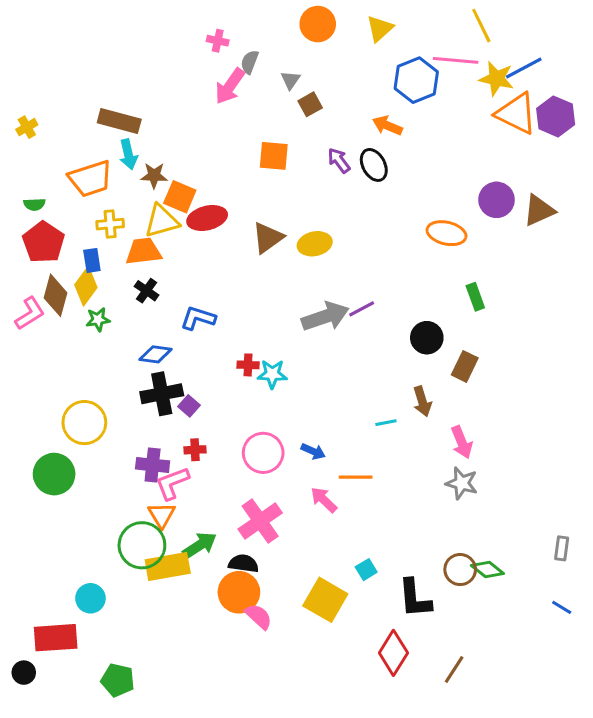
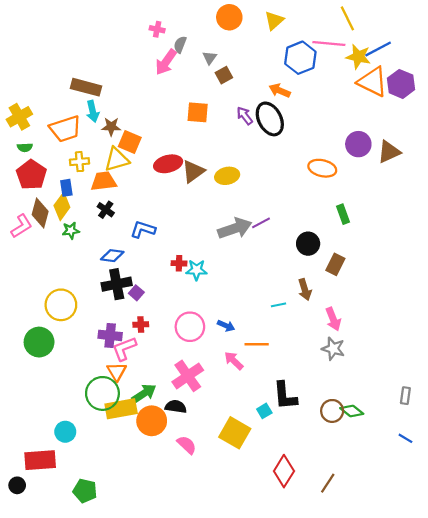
yellow cross: (27, 127) -> (19, 117), moved, size x1.6
black ellipse: (374, 165) -> (270, 119), size x1.4
red ellipse: (207, 218) -> (168, 164), moved
orange circle: (239, 592) -> (152, 421), moved
black L-shape: (415, 598) -> (285, 396), moved

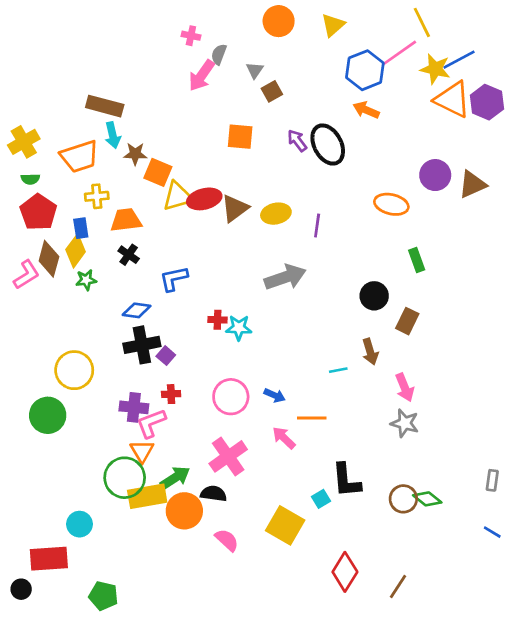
pink line: (329, 43) -> (399, 53), turned -40
orange arrow: (280, 91) -> (366, 110), moved
yellow triangle: (117, 159) -> (178, 196), moved
purple line: (261, 223) -> (317, 225), moved, turned -54
blue L-shape: (143, 229) -> (174, 279), turned -30

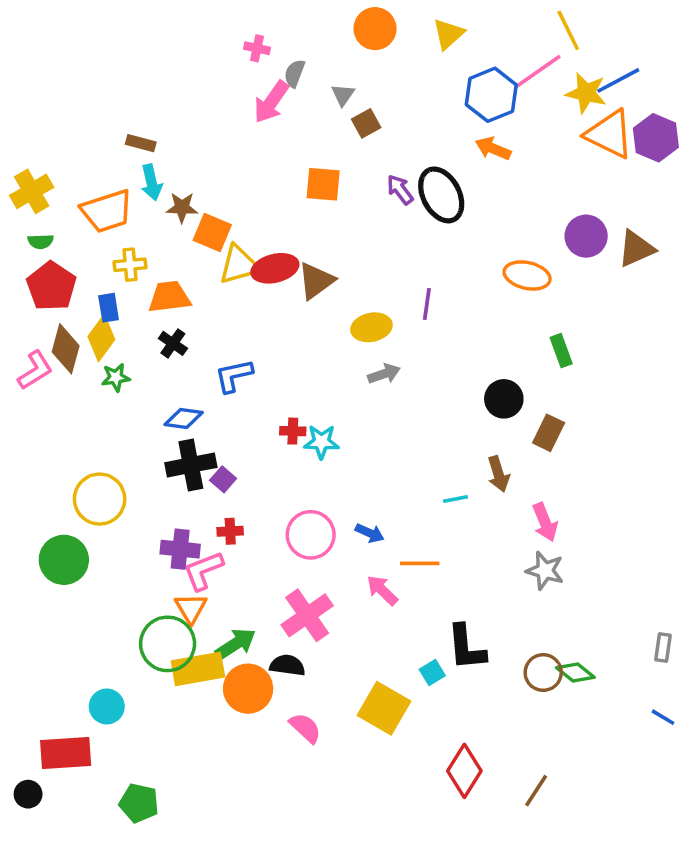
brown rectangle: (105, 106) -> (141, 143), size x0.6
yellow ellipse: (276, 214) -> (371, 327), moved
gray arrow: (285, 277) -> (384, 374), size x0.6

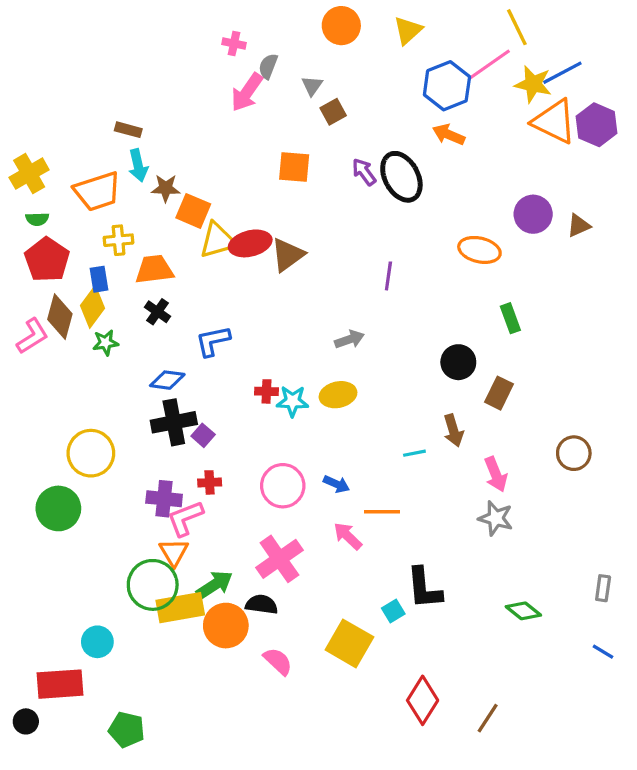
brown triangle: (636, 249) -> (579, 226), size x0.7
yellow ellipse: (371, 327) -> (338, 395), moved
brown circle: (543, 673) -> (574, 453), moved

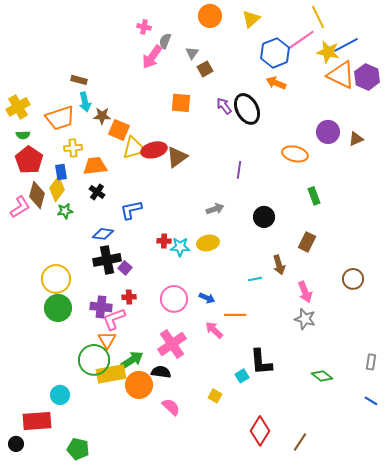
black circle: (458, 362) -> (264, 217), moved
green circle: (58, 508) -> (58, 308), moved
yellow square: (349, 643) -> (215, 396), size x0.5

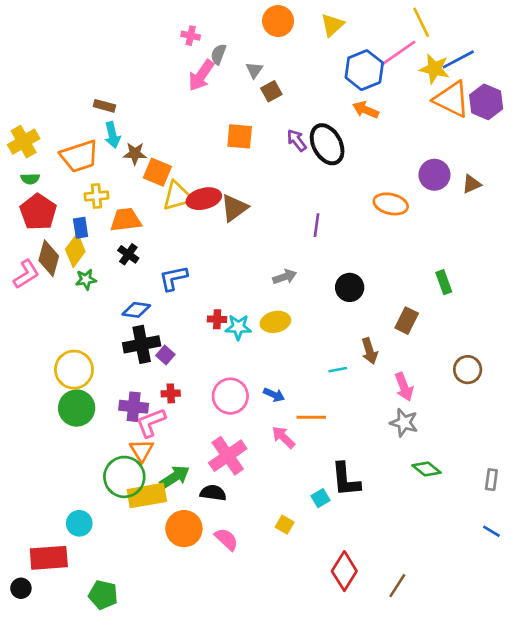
green rectangle: (314, 196) -> (444, 282), moved
green diamond: (322, 376) -> (426, 469), moved
orange circle: (139, 385) -> (184, 529), moved

